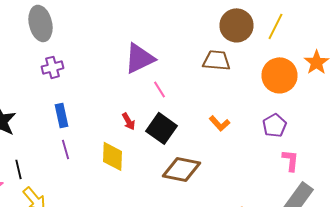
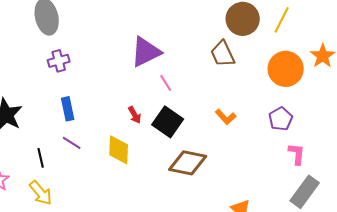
brown trapezoid: (216, 60) -> (223, 54), turned -120
purple line: (66, 149) -> (72, 143), turned -42
black line: (18, 169) -> (41, 158), moved

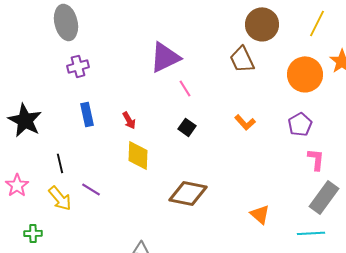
yellow line: (282, 20) -> (317, 23), moved
red arrow: (135, 115) -> (129, 120), moved
black square: (168, 122) -> (187, 127), size x0.6
purple line: (72, 143) -> (91, 189), moved
brown diamond: (188, 163) -> (188, 193), moved

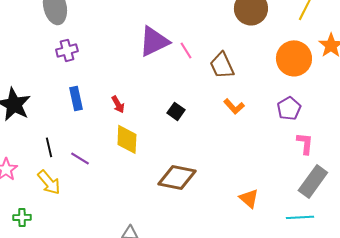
brown trapezoid: (242, 59) -> (222, 65), moved
pink line: (185, 88) -> (186, 50), moved
purple line: (91, 189) -> (80, 158), moved

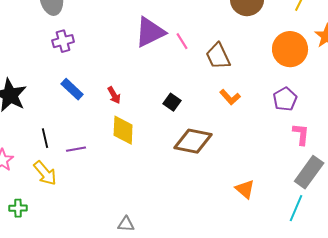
blue rectangle: (76, 98) -> (72, 89), turned -35
purple line: (80, 158) -> (76, 149), turned -42
brown diamond: (177, 177) -> (193, 141), moved
cyan line: (300, 217) -> (296, 208), turned -64

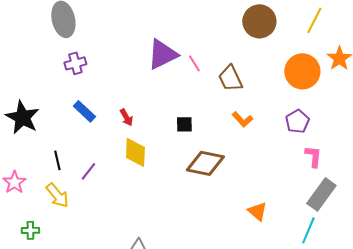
black square: (172, 102) -> (184, 124), turned -36
purple line: (76, 149) -> (88, 171), turned -42

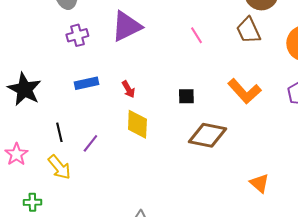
purple triangle: (162, 54) -> (126, 26), moved
brown trapezoid: (230, 78) -> (248, 30), moved
blue rectangle: (84, 111) -> (86, 83), turned -55
orange L-shape: (242, 119) -> (244, 91), size x1.6

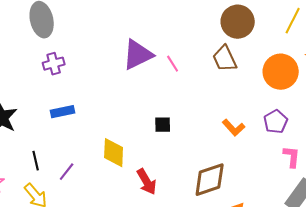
purple triangle: (126, 26) -> (138, 55), moved
red arrow: (128, 89) -> (147, 182), moved, size x1.5
orange L-shape: (244, 91) -> (234, 128), moved, size x0.7
brown diamond: (207, 135) -> (210, 180), moved, turned -30

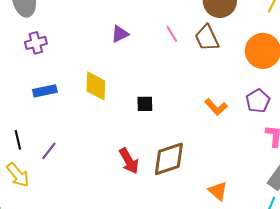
purple triangle: (138, 55) -> (120, 34), size x0.6
pink line: (173, 64) -> (172, 34), moved
yellow diamond: (114, 153) -> (96, 86), moved
brown diamond: (210, 180) -> (169, 159), moved

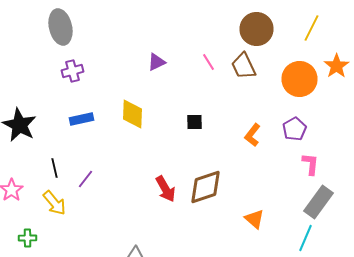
black square: (145, 104) -> (194, 122), moved
orange L-shape: (216, 107) -> (252, 135), turned 80

